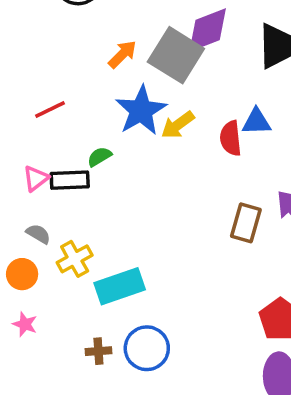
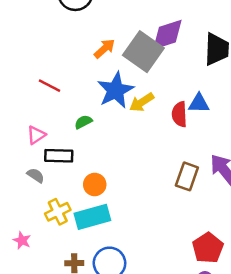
red line: (50, 109) -> (49, 86), turned 50
black rectangle: (70, 180) -> (59, 156), moved
yellow cross: (75, 259) -> (58, 212), moved
orange circle: (22, 274) -> (95, 185), moved

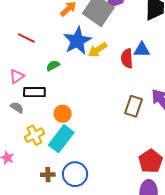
cyan rectangle: (92, 217) -> (61, 139), turned -36

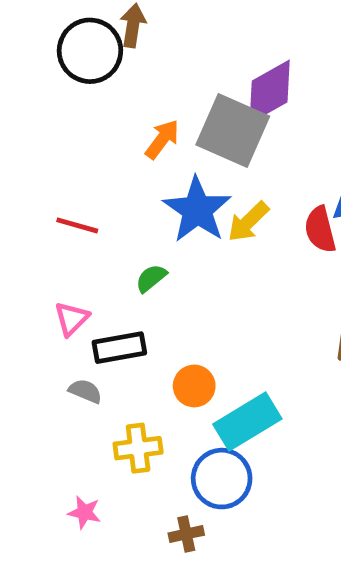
yellow cross: (34, 135) -> (138, 448), turned 30
cyan rectangle: (61, 139) -> (247, 422), moved, turned 32
blue circle: (75, 174) -> (222, 479), moved

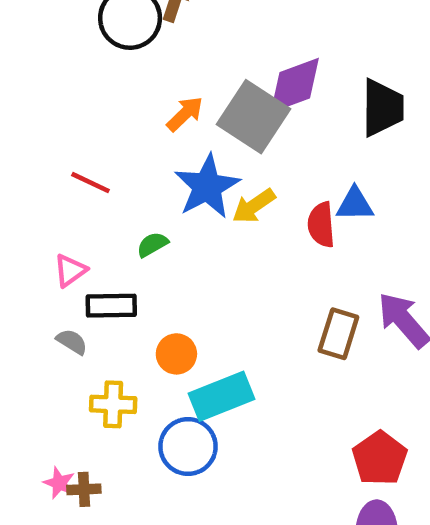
pink star: (84, 512) -> (59, 483), moved
brown cross: (186, 534) -> (84, 489), moved

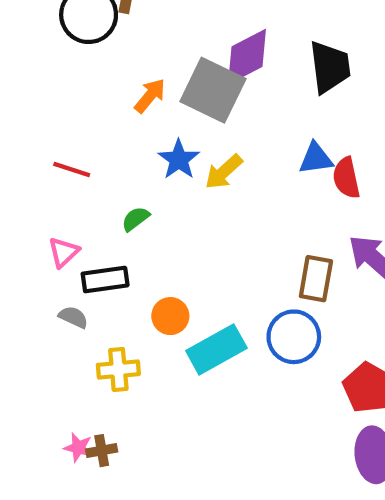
blue star: (207, 187) -> (179, 159), size x0.7
red semicircle: (321, 225) -> (346, 178), moved
blue circle: (188, 447) -> (294, 337), moved

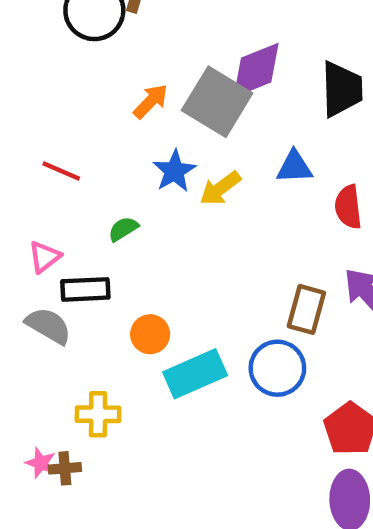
blue triangle: (316, 158) -> (294, 167), moved
gray semicircle: (73, 317) -> (48, 326), size x1.5
yellow cross: (118, 369) -> (98, 414), moved

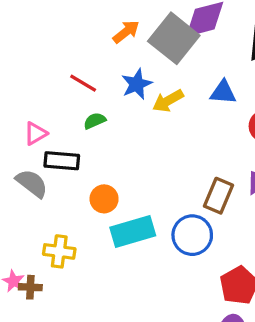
red line: (61, 171) -> (83, 83), moved

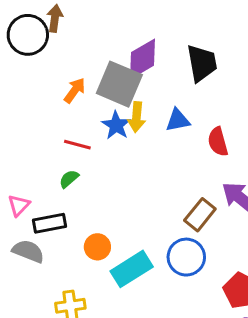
red line: (83, 83) -> (77, 145), moved
blue star: (137, 84) -> (116, 125), moved
yellow arrow: (168, 101) -> (137, 117), moved, turned -40
brown rectangle: (218, 196) -> (200, 215), turned 32

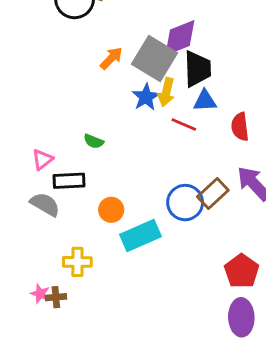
black trapezoid: (202, 63) -> (197, 69), moved
red line: (77, 145) -> (184, 125), moved
green semicircle: (69, 179) -> (94, 141), turned -126
blue circle: (186, 257) -> (185, 203), moved

